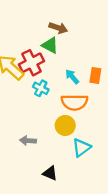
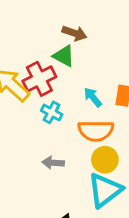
yellow circle: (65, 125) -> (105, 160), moved
gray arrow: (28, 141) -> (53, 163), moved
cyan triangle: (81, 148) -> (105, 190), size x1.4

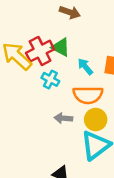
green triangle: (64, 56) -> (61, 47), moved
gray arrow: (53, 163) -> (63, 118), moved

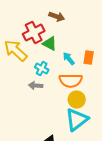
red cross: (40, 51) -> (34, 33), moved
gray arrow: (63, 118) -> (36, 86), moved

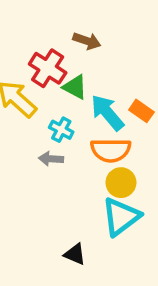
red cross: (34, 33) -> (48, 68), turned -30
orange rectangle: (89, 58) -> (141, 111), turned -64
cyan arrow: (69, 59) -> (107, 113), size x1.6

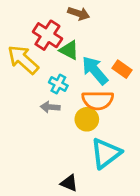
yellow circle: (121, 183) -> (87, 119), moved

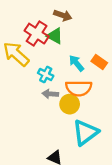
green triangle: (69, 50) -> (55, 36), moved
cyan arrow: (95, 70) -> (76, 63), size x0.7
gray arrow: (50, 107) -> (50, 94), moved

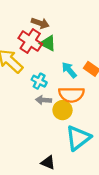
brown arrow: (63, 15) -> (40, 23), moved

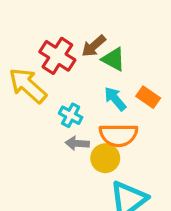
brown arrow: (40, 23) -> (94, 46), moved, turned 120
green triangle: (48, 43) -> (113, 59), moved

